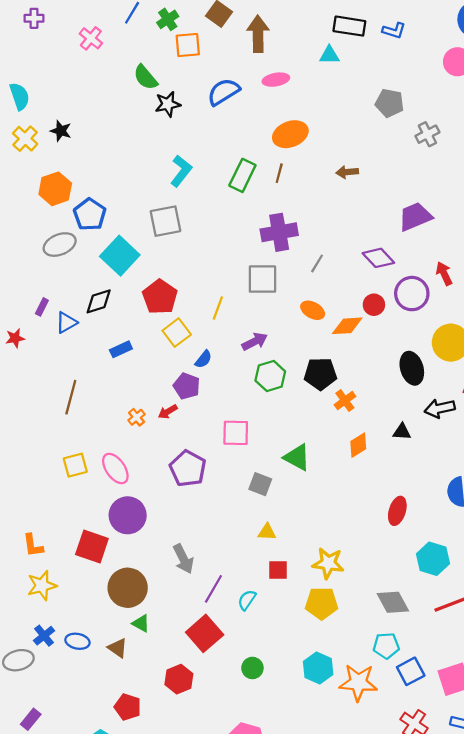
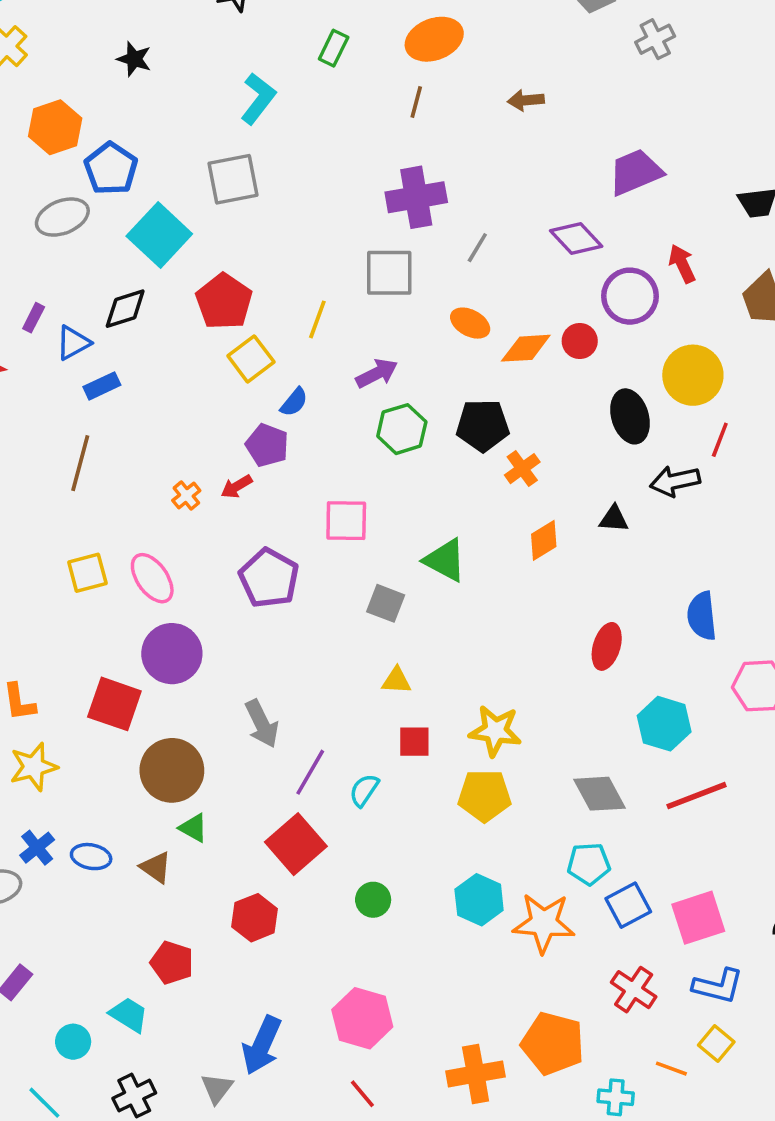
black star: (61, 131) -> (134, 59), moved
green rectangle: (242, 175) -> (334, 48), moved, size x0.7
red circle: (374, 305) -> (580, 341), moved
blue rectangle: (121, 349) -> (102, 386), moved

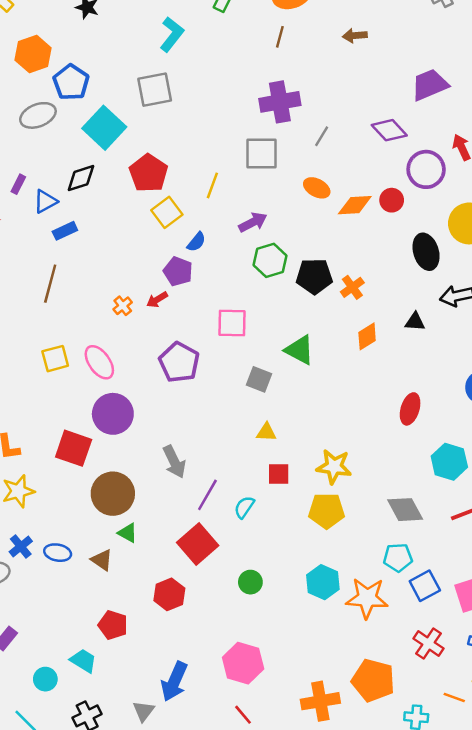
black pentagon: (483, 425) -> (314, 276), moved

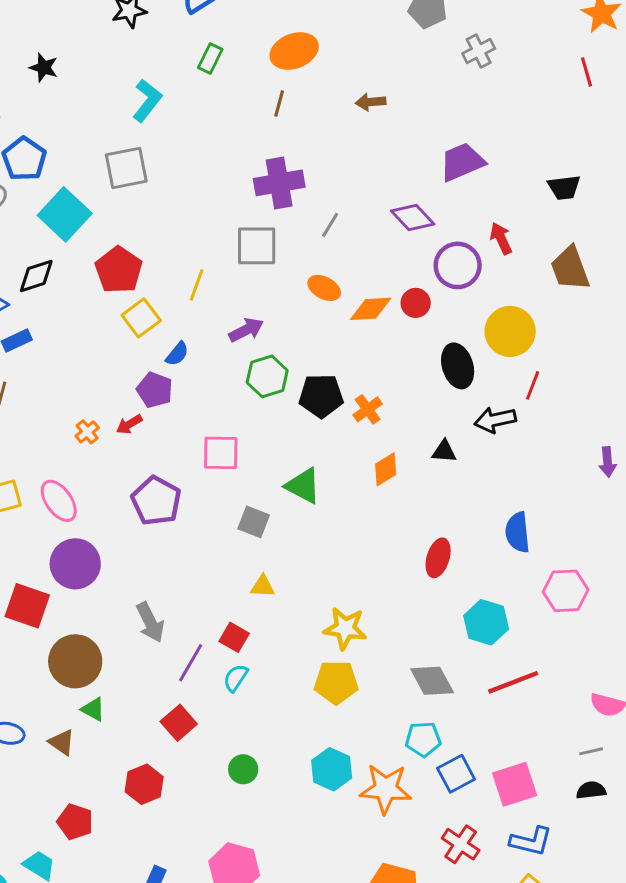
red square: (279, 474) -> (234, 637), moved, turned 30
red square: (198, 544) -> (179, 723), size x0.7

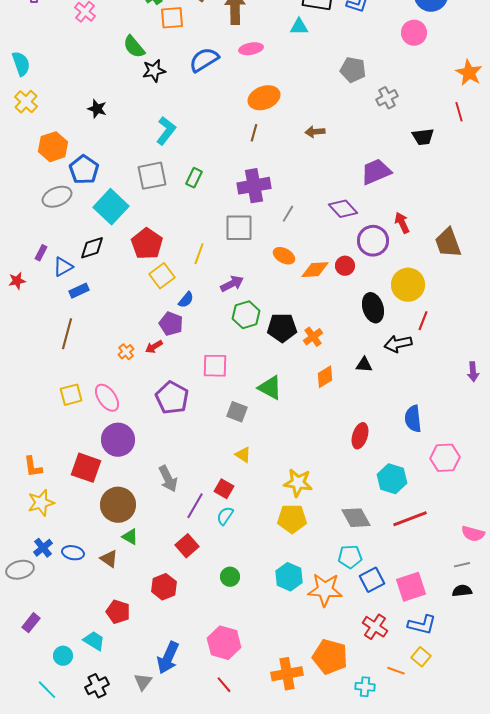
green rectangle: (210, 58) -> (194, 178), moved
black trapezoid: (564, 187) -> (423, 137), moved
yellow triangle: (263, 586) -> (243, 455), turned 30

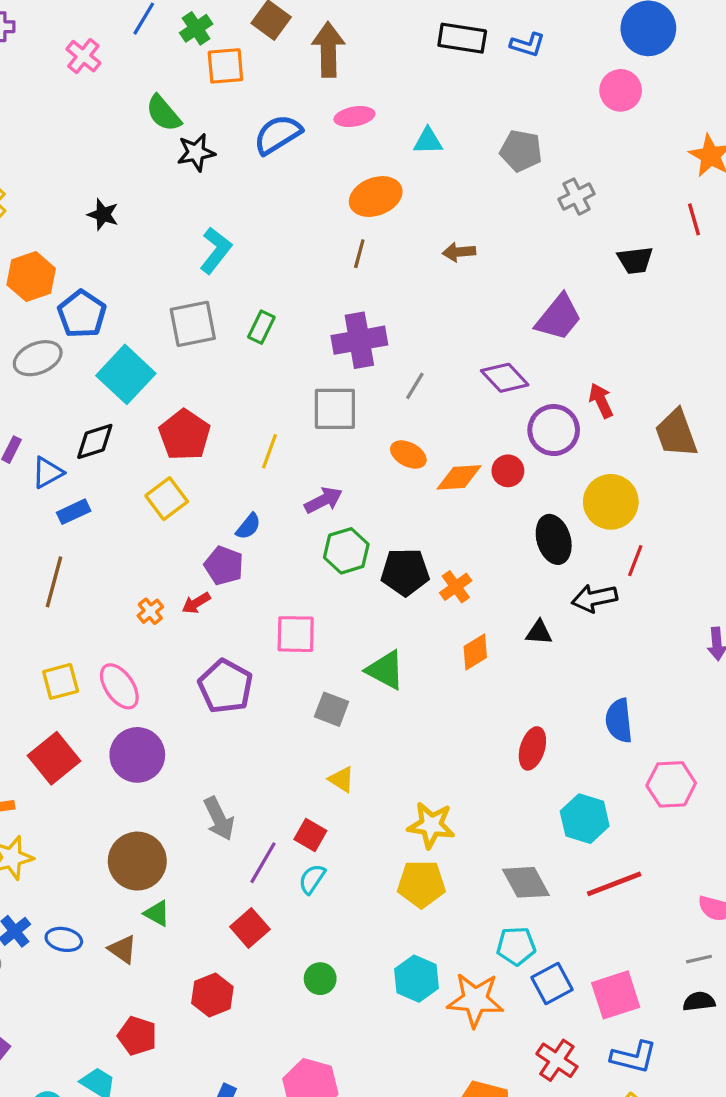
cyan triangle: (299, 27) -> (428, 141), moved
purple trapezoid: (376, 172) -> (559, 317), turned 152
yellow square: (162, 276) -> (167, 499), moved
red square: (86, 468) -> (54, 758), moved, turned 32

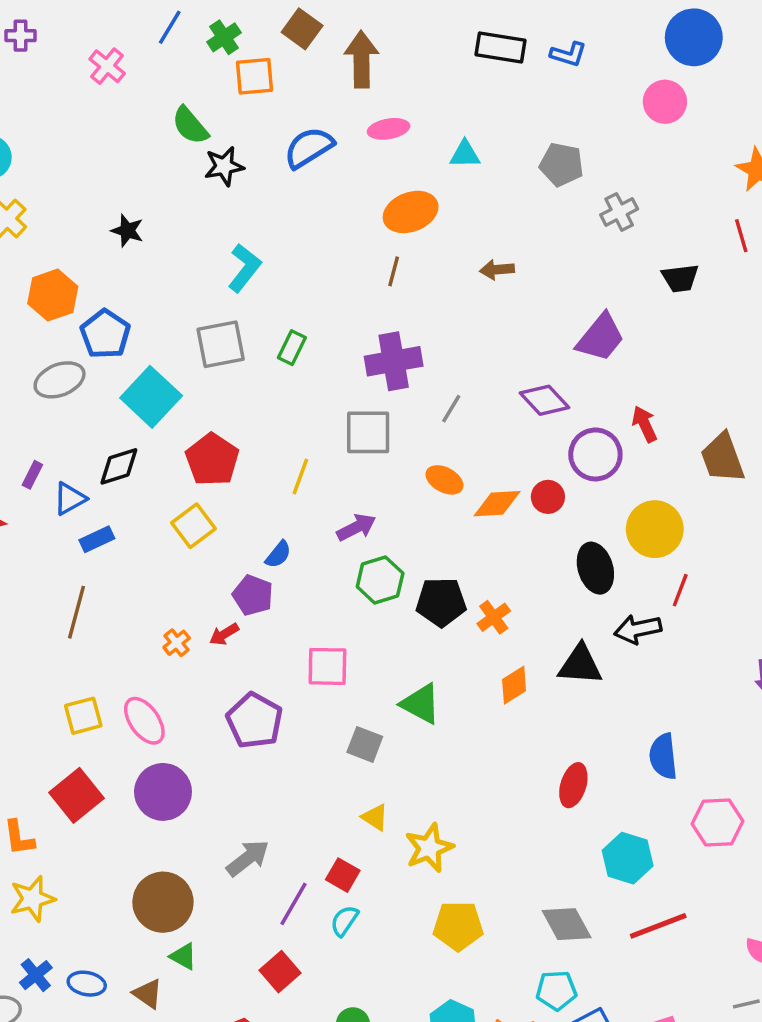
black triangle: (539, 632) -> (580, 665), size x1.6
gray arrow: (219, 819) -> (248, 858), turned -102
yellow star: (431, 825) -> (429, 848), moved, turned -30

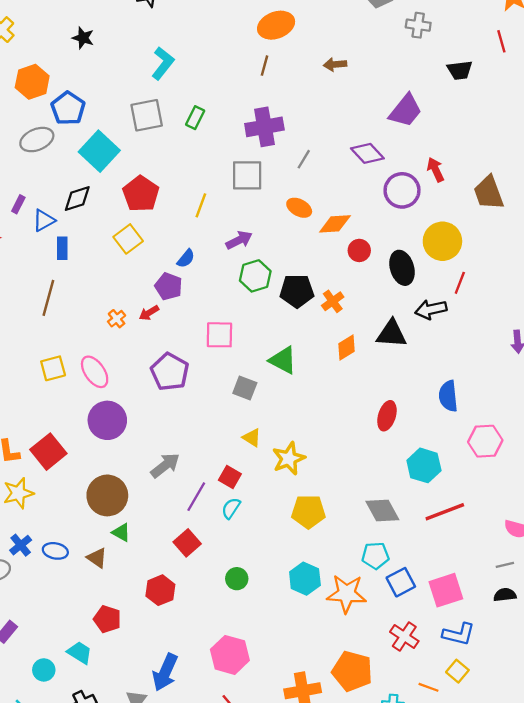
gray cross: (619, 212) -> (418, 25), turned 35
red circle: (548, 497) -> (359, 250), moved
blue rectangle: (97, 539) -> (62, 248), turned -65
red square: (77, 795) -> (48, 452), moved

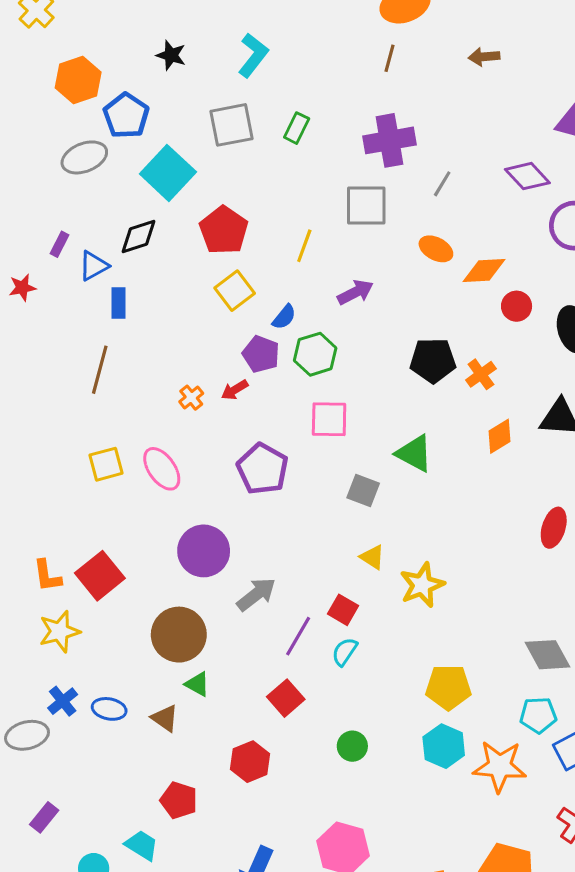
black star: (83, 38) -> (171, 55), moved
yellow square: (128, 239) -> (235, 291), moved
green hexagon: (255, 276) -> (315, 354), moved
purple circle: (107, 420) -> (204, 551), moved
yellow pentagon: (308, 512) -> (448, 687), moved

